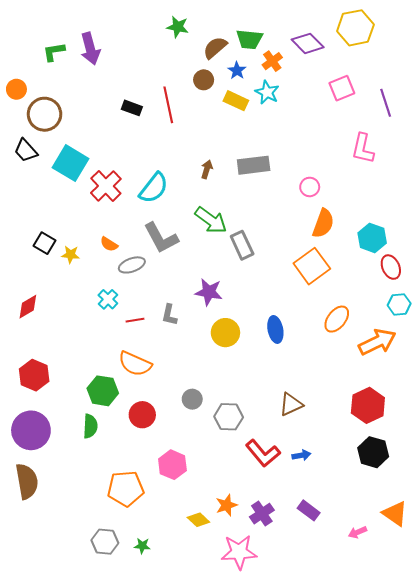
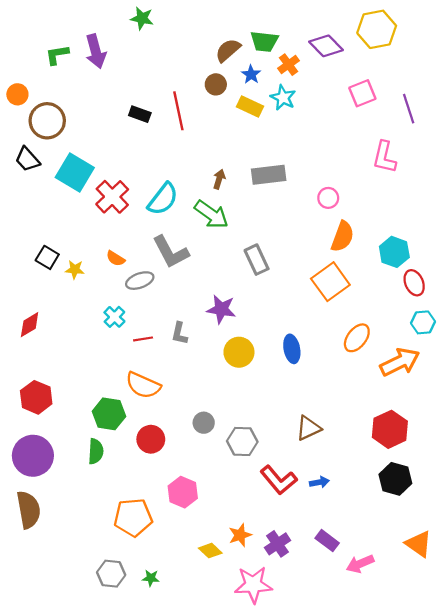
green star: (178, 27) -> (142, 18), moved
green arrow: (211, 220) -> (211, 214), moved
pink arrow: (358, 532) -> (360, 564), moved, size x1.4

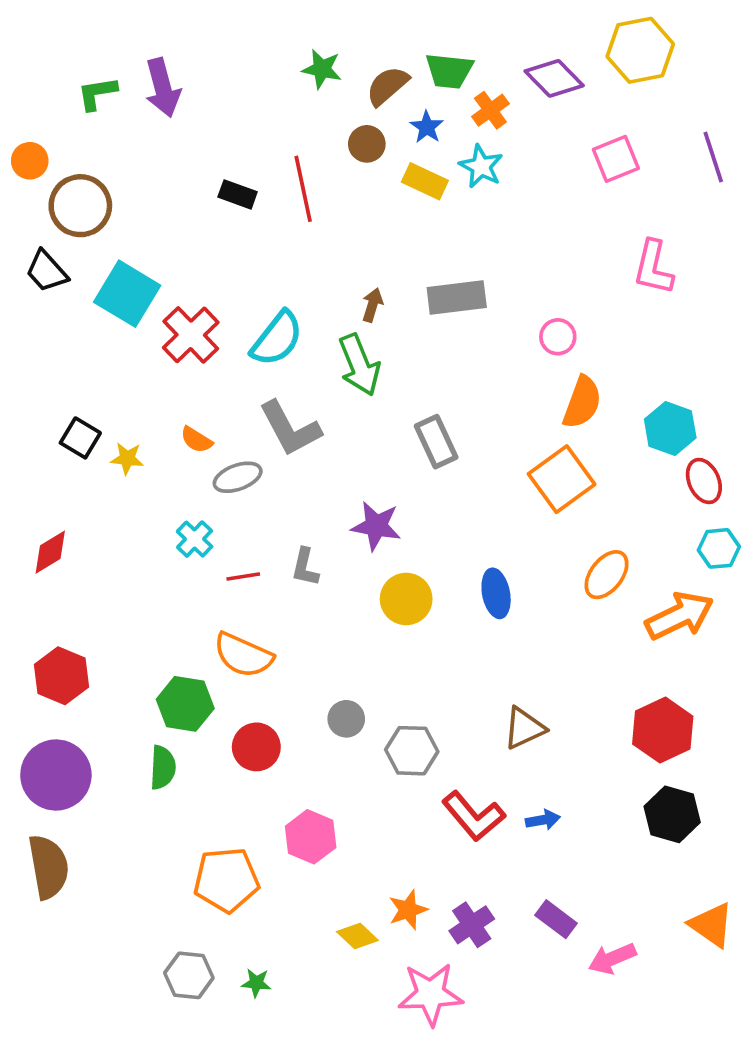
green star: (142, 18) -> (322, 69), moved
purple line: (409, 109) -> (713, 157), moved
green arrow: (211, 214) -> (359, 365), turned 32

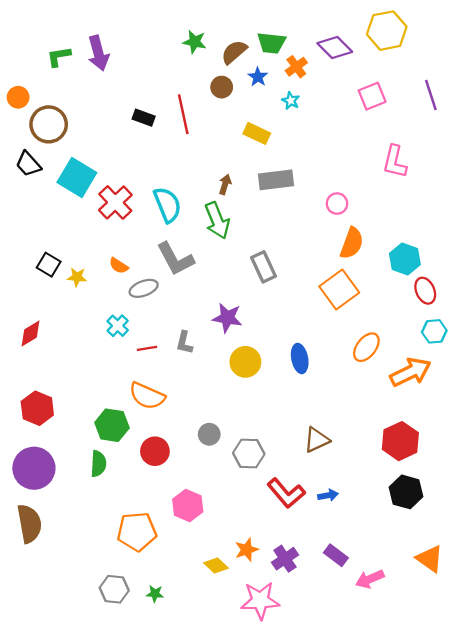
cyan star: (481, 166) -> (291, 101), size x0.7
yellow rectangle: (425, 181) -> (257, 133), moved
cyan semicircle: (277, 339) -> (167, 205), turned -60

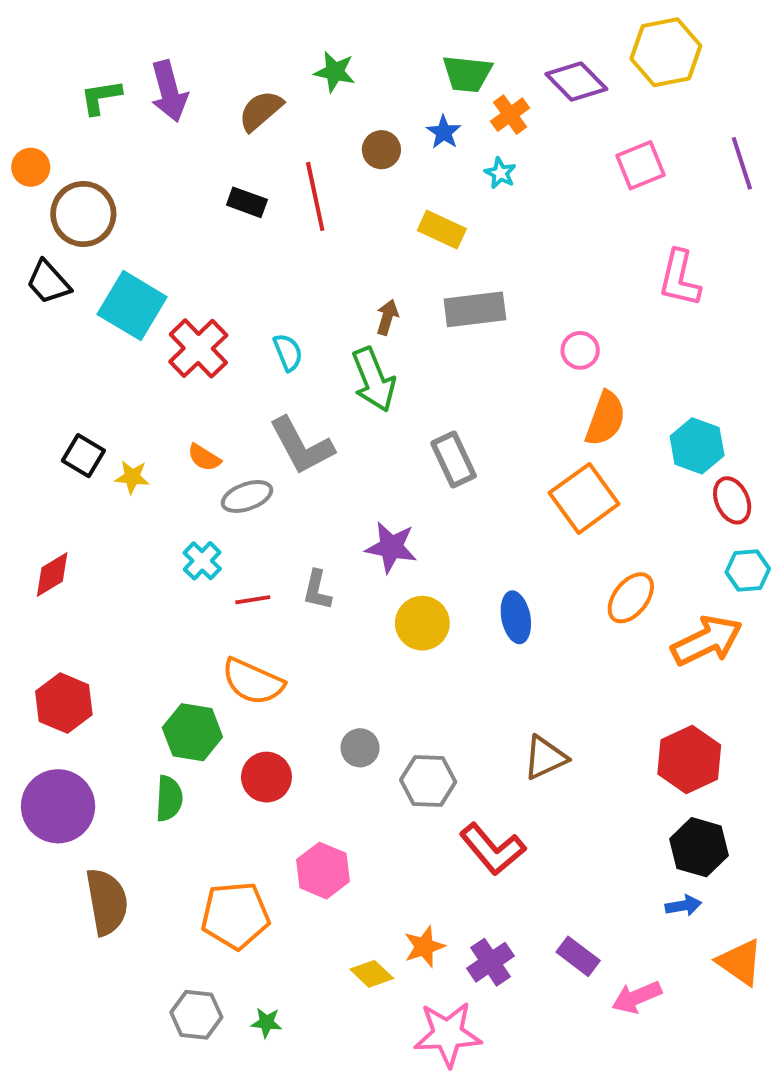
brown semicircle: (234, 52) -> (261, 111), moved
cyan semicircle: (167, 205) -> (288, 352), size x0.6
blue arrow: (328, 495) -> (683, 906), moved
brown semicircle: (29, 524) -> (107, 902), moved

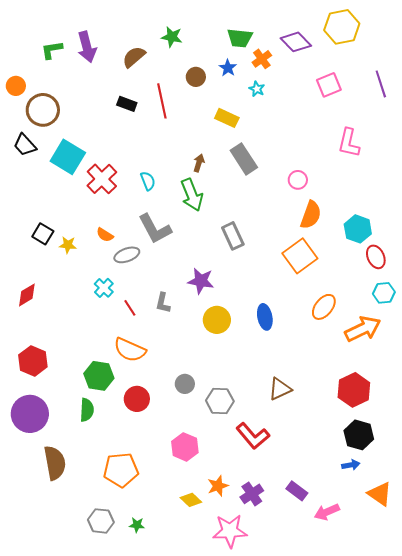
gray rectangle: (475, 309) -> (244, 159), turned 64
red line: (253, 600) -> (130, 308), turned 66
pink hexagon: (323, 871) -> (185, 447), moved

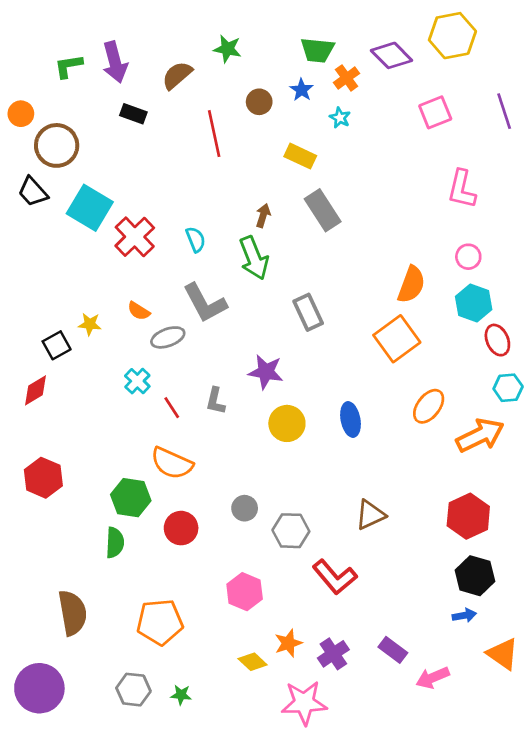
black rectangle: (127, 104) -> (133, 114), moved
pink circle: (298, 180) -> (468, 257), moved
black square: (43, 234) -> (57, 345), moved, turned 30
purple circle: (30, 414) -> (39, 688), moved

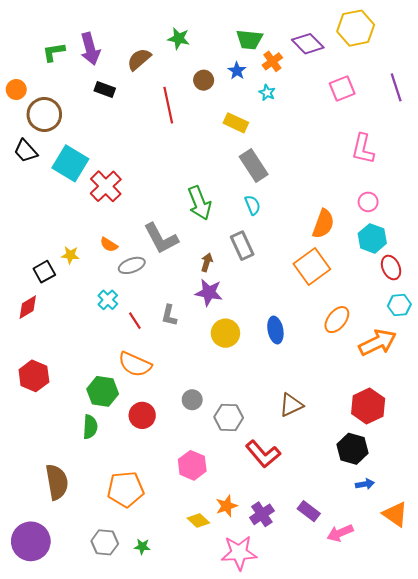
brown arrow: (263, 216) -> (207, 262), moved
cyan semicircle: (196, 239) -> (253, 205), moved
black hexagon: (475, 576) -> (352, 449), moved

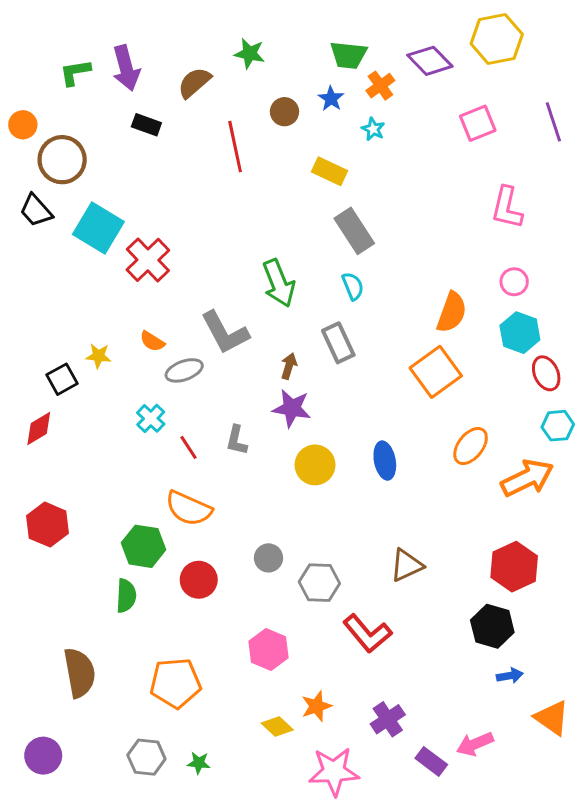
purple rectangle: (309, 511) -> (431, 761), moved
purple cross: (262, 514) -> (388, 719), moved
purple circle: (31, 541) -> (43, 756), size x0.7

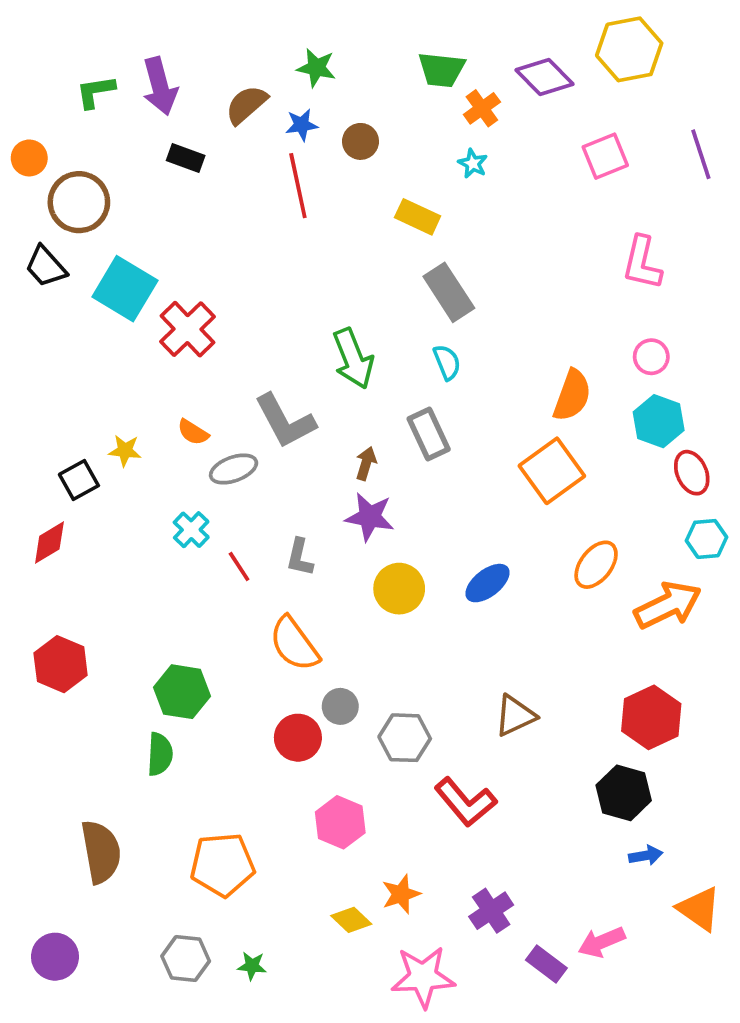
blue star: (331, 99) -> (302, 125), moved, turned 30
blue ellipse: (385, 461) -> (487, 583), turned 63
orange semicircle: (189, 509) -> (294, 644), moved, turned 30
red circle: (199, 580) -> (298, 738), moved

